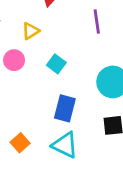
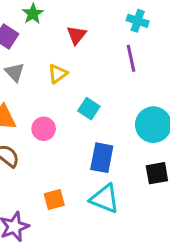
pink circle: (14, 60) -> (44, 129), moved
orange square: (20, 143) -> (54, 199), turned 30

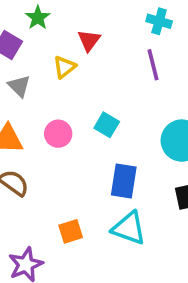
yellow triangle: (58, 74) -> (64, 67), moved
pink circle: (44, 129) -> (58, 134), moved

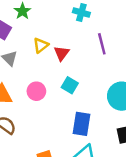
cyan cross: (159, 21) -> (81, 12), moved
red triangle: (89, 40) -> (62, 53), moved

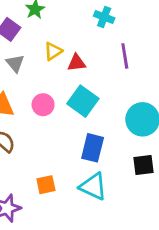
red triangle: (62, 53) -> (77, 63), turned 42
cyan square: (70, 85) -> (83, 101), size x1.5

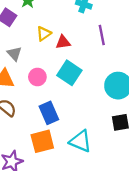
gray triangle: (15, 63) -> (14, 54), moved
blue rectangle: (93, 148) -> (49, 113), moved, turned -35
orange square: (46, 185) -> (42, 141), size x1.5

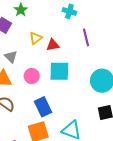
cyan square: (69, 73) -> (59, 71), turned -30

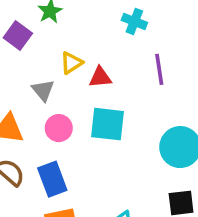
gray triangle: (11, 57) -> (43, 90), moved
blue rectangle: (43, 107) -> (52, 179), moved

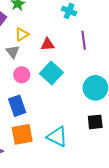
yellow triangle: (72, 63) -> (22, 34), moved
cyan square: (108, 124) -> (51, 73), turned 35

